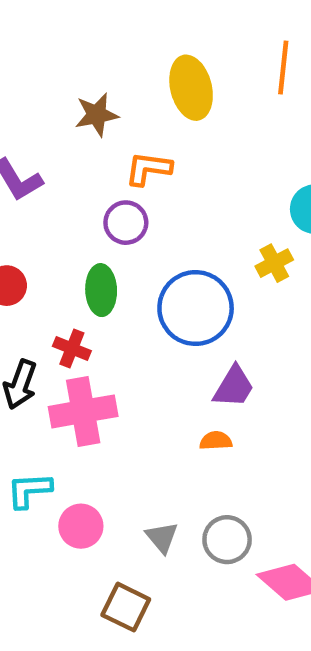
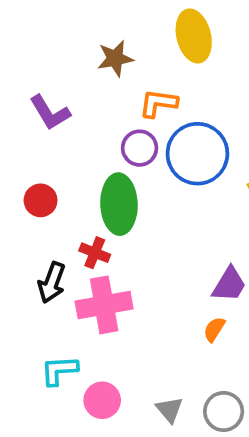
green ellipse: (101, 290) -> (119, 204), size x1.4
blue circle: (196, 308) -> (197, 154), moved
orange semicircle: (216, 441) -> (214, 329), turned -55

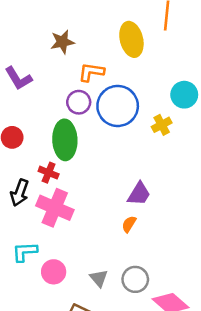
yellow ellipse: (194, 36) -> (131, 39), moved
pink cross: (104, 305) -> (55, 208), turned 33

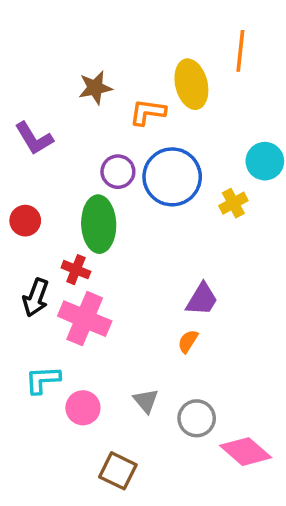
orange L-shape: (91, 72) -> (148, 112), moved
gray triangle: (99, 278) -> (146, 401), moved

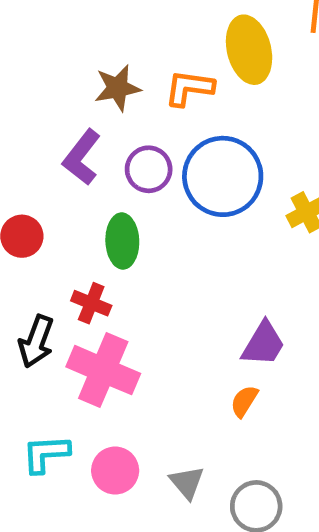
brown star: (95, 88) -> (118, 88), moved
purple L-shape: (34, 138) -> (82, 157), moved, turned 69
green ellipse: (99, 224) -> (122, 241), size x0.7
pink circle: (83, 408) -> (115, 471), moved

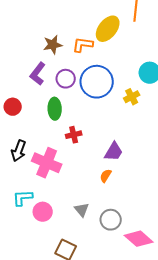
yellow ellipse: (249, 50) -> (108, 29), turned 52
red cross: (91, 303) -> (74, 135), moved, turned -35
pink circle: (115, 471) -> (43, 212), moved

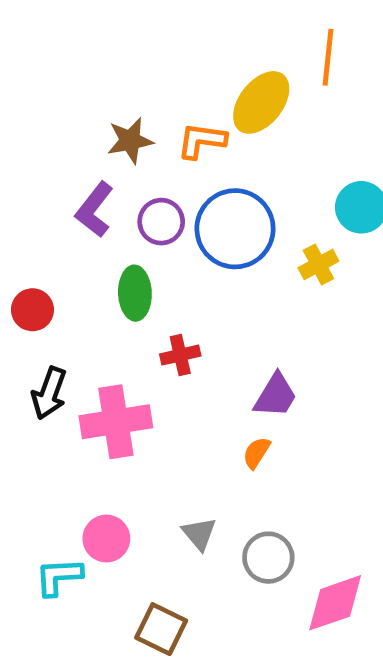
red circle: (13, 107) -> (32, 310), moved
pink cross: (47, 163) -> (116, 422), turned -32
cyan L-shape: (23, 198) -> (59, 577), moved
pink diamond: (139, 239) -> (335, 603), turned -60

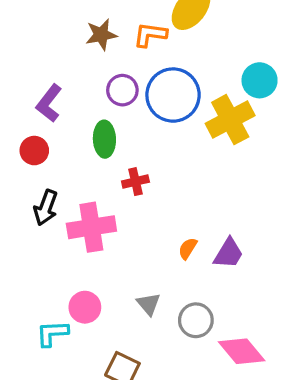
purple L-shape: (94, 210) -> (49, 103), moved
yellow cross: (318, 264) -> (230, 120), size x1.8
purple trapezoid: (276, 396) -> (229, 253), moved
pink diamond: (335, 603) -> (242, 351), turned 69

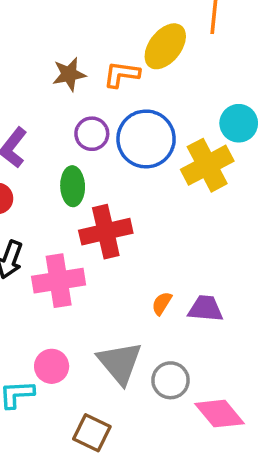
red cross: (135, 182) -> (106, 232), size x1.8
purple trapezoid: (229, 253) -> (205, 309), turned -116
gray triangle: (149, 304) -> (120, 363), size x1.8

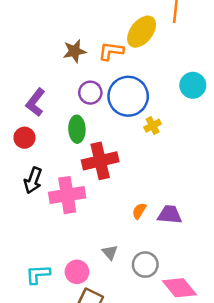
yellow cross: (207, 165) -> (153, 126), moved, size x0.5
gray triangle: (120, 363) -> (110, 252), size x0.5
pink circle: (52, 366) -> (77, 272), moved

